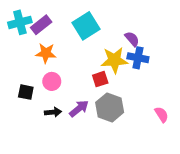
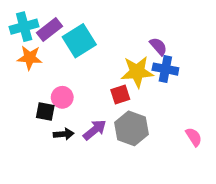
cyan square: (86, 26) -> (79, 41), moved
orange star: (46, 53) -> (30, 58), moved
black square: (26, 92) -> (45, 111), moved

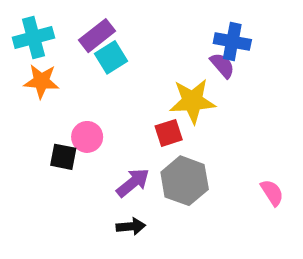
purple rectangle: (49, 29) -> (97, 36), moved
cyan square: (79, 41) -> (111, 57), size x0.7
blue cross: (165, 69) -> (232, 42), moved
black arrow: (64, 134) -> (131, 226), moved

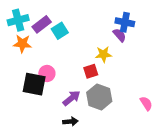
purple rectangle: (97, 36) -> (42, 24), moved
yellow star: (192, 101) -> (104, 54), size x0.7
black square: (63, 157) -> (34, 84), size x1.6

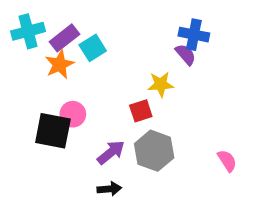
orange star: (22, 44) -> (60, 64), moved, turned -30

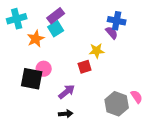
purple rectangle: (65, 38) -> (56, 16), moved
gray hexagon: (154, 151) -> (117, 104), moved

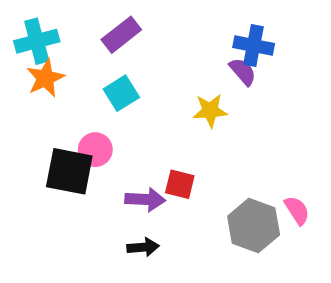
cyan square: (56, 29) -> (121, 93), moved
orange star: (36, 39) -> (45, 78), moved
red square: (85, 67) -> (180, 184), moved, turned 32
purple arrow: (67, 92) -> (145, 199), turned 42

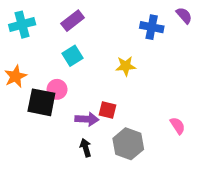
purple semicircle: (243, 72) -> (184, 15), moved
orange star: (45, 78) -> (16, 76), moved
gray hexagon: (254, 226) -> (128, 144), moved
black arrow: (143, 247) -> (86, 148), turned -102

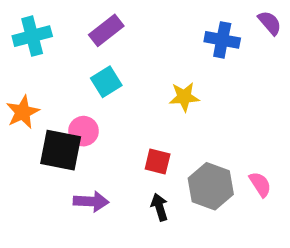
purple arrow: (87, 119) -> (91, 201), moved
gray hexagon: (128, 144) -> (211, 186), moved
black arrow: (86, 148) -> (159, 207), moved

